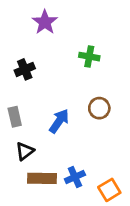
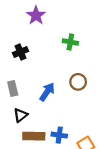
blue cross: (75, 177) -> (59, 135), turned 32

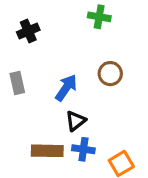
black triangle: (20, 115) -> (76, 121), moved

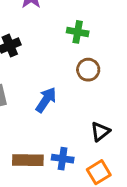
brown circle: (110, 74) -> (88, 70), moved
black triangle: (76, 121) -> (100, 131), moved

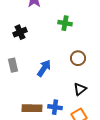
brown circle: (88, 70) -> (78, 58), moved

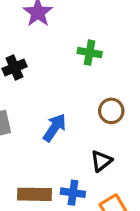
black triangle: (80, 89) -> (101, 161), moved

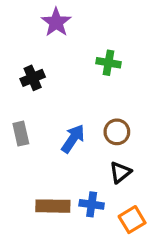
brown circle: (111, 111) -> (117, 132), moved

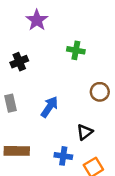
brown circle: (117, 132) -> (100, 92), moved
brown rectangle: (53, 206) -> (17, 151), moved

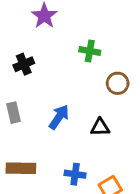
brown circle: (100, 92) -> (118, 83), moved
black triangle: (85, 132) -> (100, 127), moved, turned 36

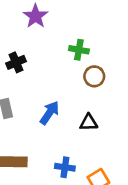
brown circle: (118, 83) -> (94, 76), moved

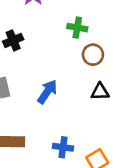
black triangle: (89, 122) -> (100, 92), moved

